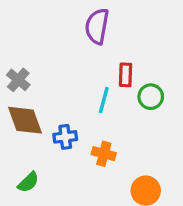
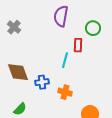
gray cross: (18, 80) -> (14, 27), moved
green circle: (151, 97) -> (93, 28), moved

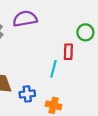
purple semicircle: (61, 16) -> (25, 19), moved, turned 70

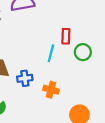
green circle: (85, 32) -> (83, 52), moved

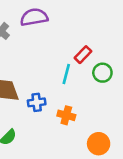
red rectangle: (66, 36) -> (83, 55), turned 42

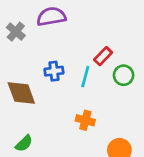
blue cross: (37, 102) -> (54, 71), moved

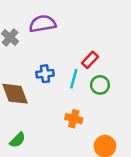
green circle: (124, 75) -> (100, 85), moved

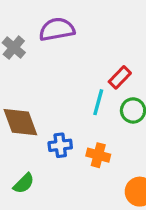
blue cross: (45, 74) -> (60, 145), moved

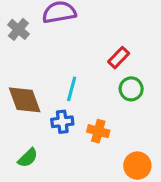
cyan line: (98, 102) -> (72, 89), moved

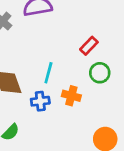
orange cross: (98, 131) -> (71, 96), moved

